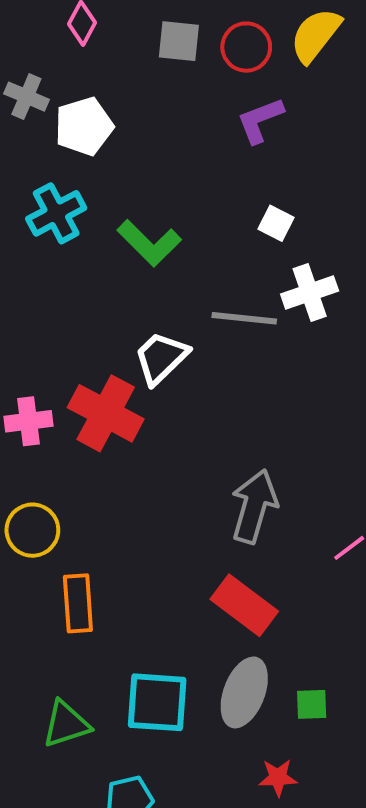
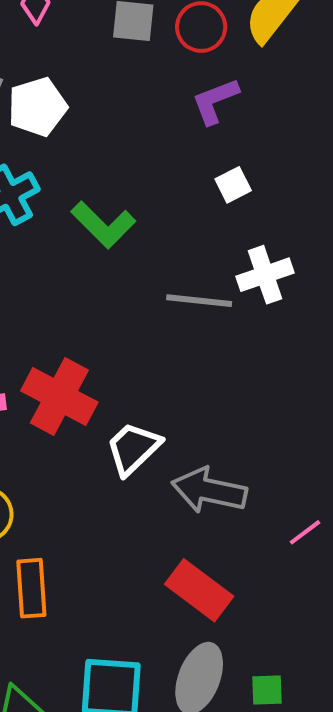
white square: (276, 223) -> (233, 185), moved, turned 36
white trapezoid: (161, 358) -> (133, 448), moved
gray arrow: (254, 506) -> (209, 490), turned -94

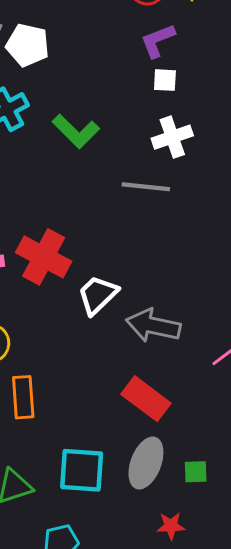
white pentagon: (37, 107) -> (28, 45), turned 30
white square: (233, 185) -> (165, 80), moved, turned 30
white cross: (265, 275) -> (172, 137), moved

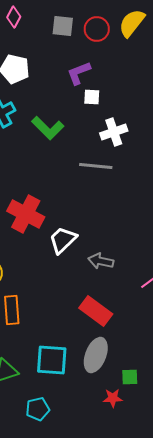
purple L-shape: (158, 41) -> (79, 73), moved
white square: (165, 80) -> (92, 97), moved
gray arrow: (153, 326) -> (101, 261), size x0.7
green square: (196, 472) -> (130, 377), moved

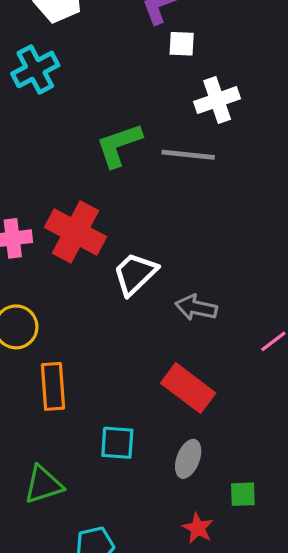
green L-shape: (48, 128) -> (119, 145), moved, turned 116
gray ellipse: (96, 355) -> (188, 459), size x0.7
cyan square: (52, 360) -> (117, 443), moved, size x0.7
red star: (113, 398) -> (198, 528), moved, turned 30

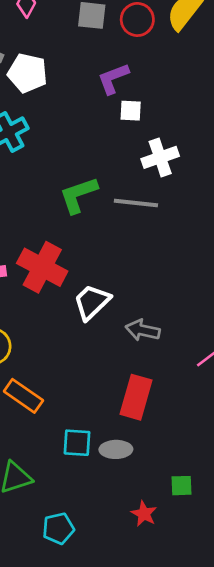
orange rectangle: (53, 386) -> (23, 396), turned -51
red rectangle: (188, 388) -> (136, 397), turned 69
gray ellipse: (188, 459) -> (116, 449), moved, turned 68

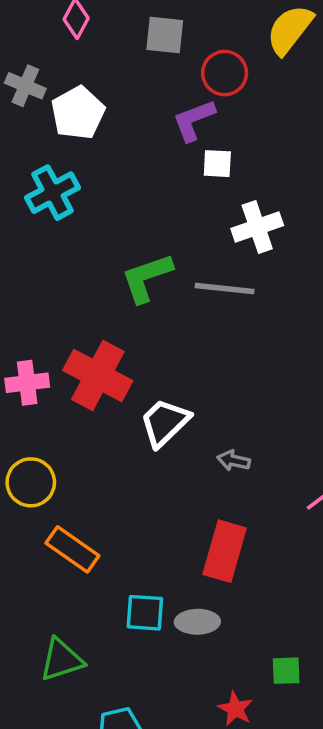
red circle: (137, 19) -> (225, 73), moved
white pentagon: (27, 73) -> (78, 113), turned 30
gray arrow: (143, 330) -> (234, 461), size x0.7

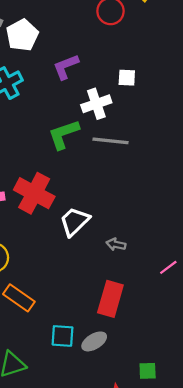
purple L-shape: (194, 120) -> (66, 67), moved
white square: (217, 164) -> (127, 78), moved
white cross: (257, 227) -> (96, 104), moved
gray ellipse: (197, 622) -> (94, 341), turned -30

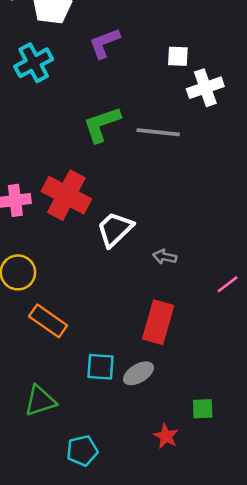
white cross: (96, 104) -> (205, 88), moved

